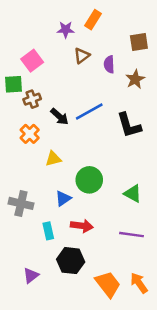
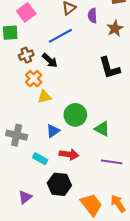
brown cross: (32, 99) -> (26, 55), moved
blue line: (89, 112) -> (60, 36), moved
orange cross: (30, 134) -> (34, 79), moved
green triangle: (133, 194) -> (102, 129), moved
cyan rectangle: (48, 231) -> (40, 159), turned -48

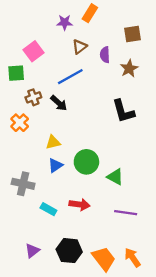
orange cross: (34, 79) -> (20, 123), moved
blue triangle: (53, 131) -> (55, 165), moved
black hexagon: (59, 184) -> (69, 251), moved

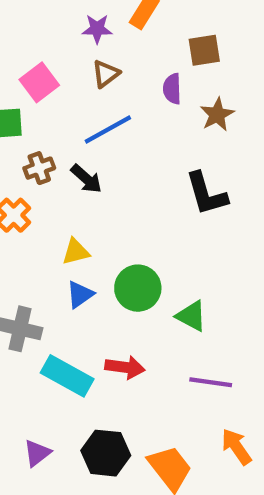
brown square: (133, 34) -> (204, 50), moved
brown triangle: (80, 47) -> (106, 74), moved
cyan rectangle: (48, 209) -> (67, 376), size x1.6
orange arrow: (133, 258) -> (236, 447), moved

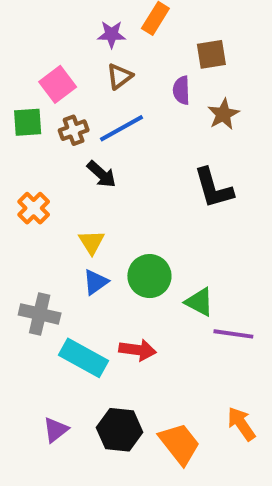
brown cross: (39, 168) -> (74, 130), moved
yellow triangle: (76, 252) -> (92, 242), turned -48
purple line: (211, 382) -> (233, 334), moved

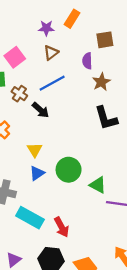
brown star: (223, 114) -> (101, 82), moved
brown cross: (74, 130) -> (19, 94), moved, turned -35
red arrow: (137, 350) -> (62, 227), moved, turned 54

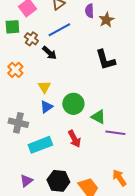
brown star: (101, 82) -> (106, 20), moved
cyan rectangle: (30, 218) -> (40, 145), turned -50
red arrow: (62, 227) -> (74, 139), moved

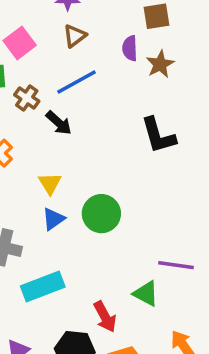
green triangle: (98, 117) -> (146, 294), moved
red arrow: (74, 139) -> (105, 317), moved

